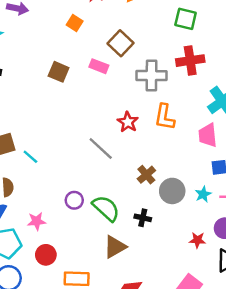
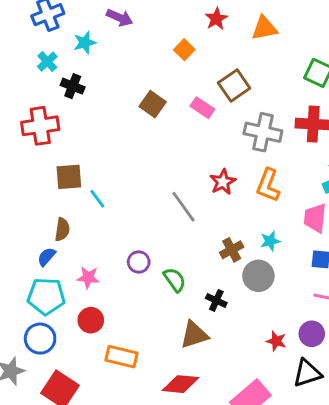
cyan star: (203, 194) -> (270, 241), moved
green semicircle: (106, 208) -> (175, 280), size x0.7
brown triangle: (115, 247) -> (194, 335), moved

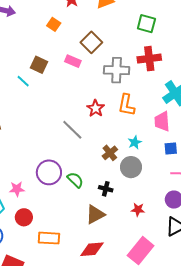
cyan line: (97, 199) -> (23, 81), moved
purple circle: (139, 262) -> (49, 172), size x1.6
red star: (276, 341) -> (138, 210), moved

